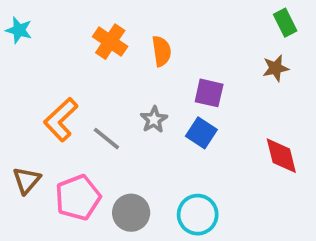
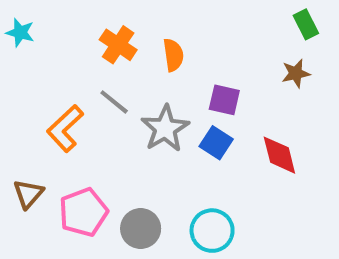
gray star: (154, 120) -> (165, 128), size x1.6
gray line: (106, 139) -> (114, 102), moved
red diamond: (281, 156) -> (279, 155), moved

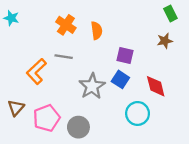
gray line: (114, 102) -> (64, 57), turned -30
gray star: (165, 128) -> (92, 86), moved
cyan circle: (212, 231) -> (138, 113), moved

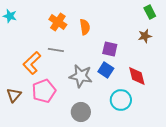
gray star: (92, 86) -> (81, 76), turned -30
pink pentagon: (47, 118) -> (44, 91), moved
gray circle: (78, 127) -> (81, 112), moved

